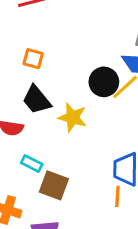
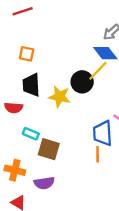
black circle: (104, 82) -> (82, 82), moved
black trapezoid: (36, 100) -> (31, 85), turned 40

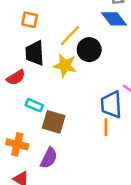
yellow line: (98, 71) -> (70, 36), moved
red semicircle: (14, 108) -> (16, 77), turned -36
purple semicircle: (44, 183) -> (49, 158), turned -54

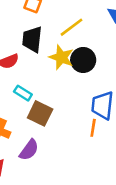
black circle: (89, 50) -> (83, 60), moved

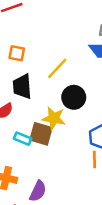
yellow star: (61, 57) -> (54, 118), moved
brown square: (40, 113) -> (41, 134), moved

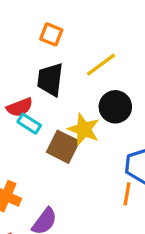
cyan rectangle: (23, 139) -> (29, 124), moved

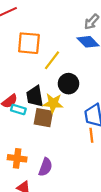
orange square: (51, 34) -> (29, 43), moved, size x1.6
black trapezoid: (50, 80) -> (35, 96), moved

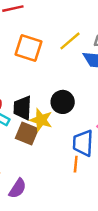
yellow line: (52, 60) -> (70, 41), moved

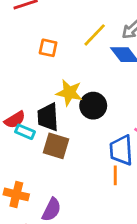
orange square: (29, 48) -> (48, 48), size x0.6
yellow star: (41, 120) -> (69, 93), moved

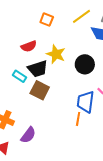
black circle: (93, 106) -> (85, 64), moved
black trapezoid: (48, 117) -> (38, 69), turned -115
red semicircle: (15, 120) -> (29, 46), moved

